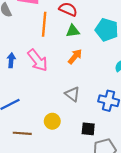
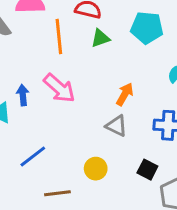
orange arrow: (75, 56) -> (125, 94), moved
black square: (88, 129) -> (147, 170), turned 32

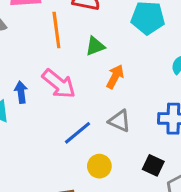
green triangle: (100, 38) -> (95, 46), moved
orange arrow: (125, 94) -> (115, 77), moved
blue line: (33, 156) -> (78, 133), moved

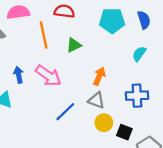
orange arrow: (115, 77) -> (99, 76), moved
blue arrow: (21, 92) -> (19, 75), moved
yellow circle: (99, 166) -> (104, 123), moved

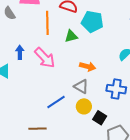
cyan pentagon: (112, 21) -> (92, 22), moved
orange arrow: (99, 76) -> (88, 67), turned 70
blue line: (65, 112) -> (56, 102), moved

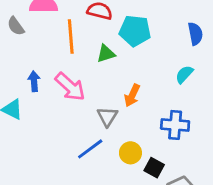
orange arrow: (88, 67) -> (132, 95), turned 105
gray triangle: (81, 86) -> (107, 117), moved, turned 35

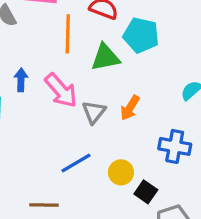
green triangle: (106, 54) -> (105, 57), size x1.4
gray triangle: (107, 117) -> (94, 112), moved

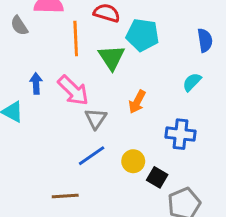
green triangle: (105, 57) -> (112, 57), turned -48
gray triangle: (94, 112) -> (96, 118), moved

